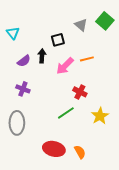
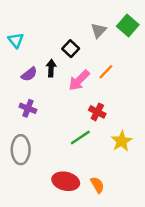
gray triangle: (81, 25) -> (99, 30), turned 32
black square: (58, 40) -> (71, 49), turned -32
orange line: (87, 59) -> (106, 72), turned -32

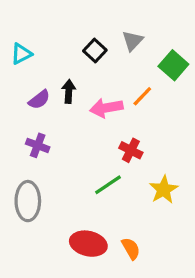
green square: (128, 26) -> (173, 65), moved
cyan triangle: (16, 40) -> (21, 54), turned 42
black square: (71, 49) -> (95, 51), moved
pink arrow: (79, 80) -> (106, 108), turned 35

